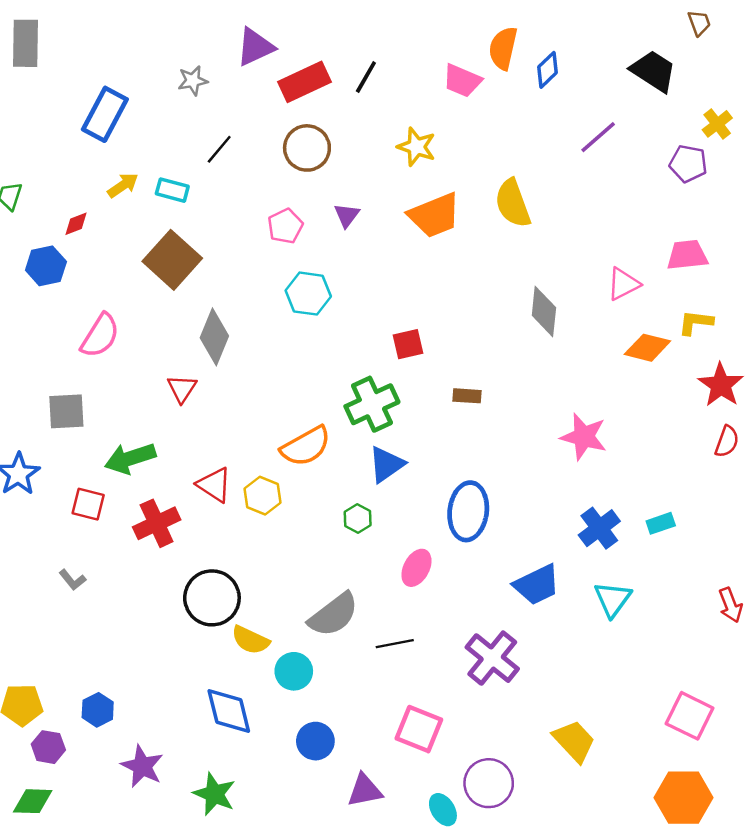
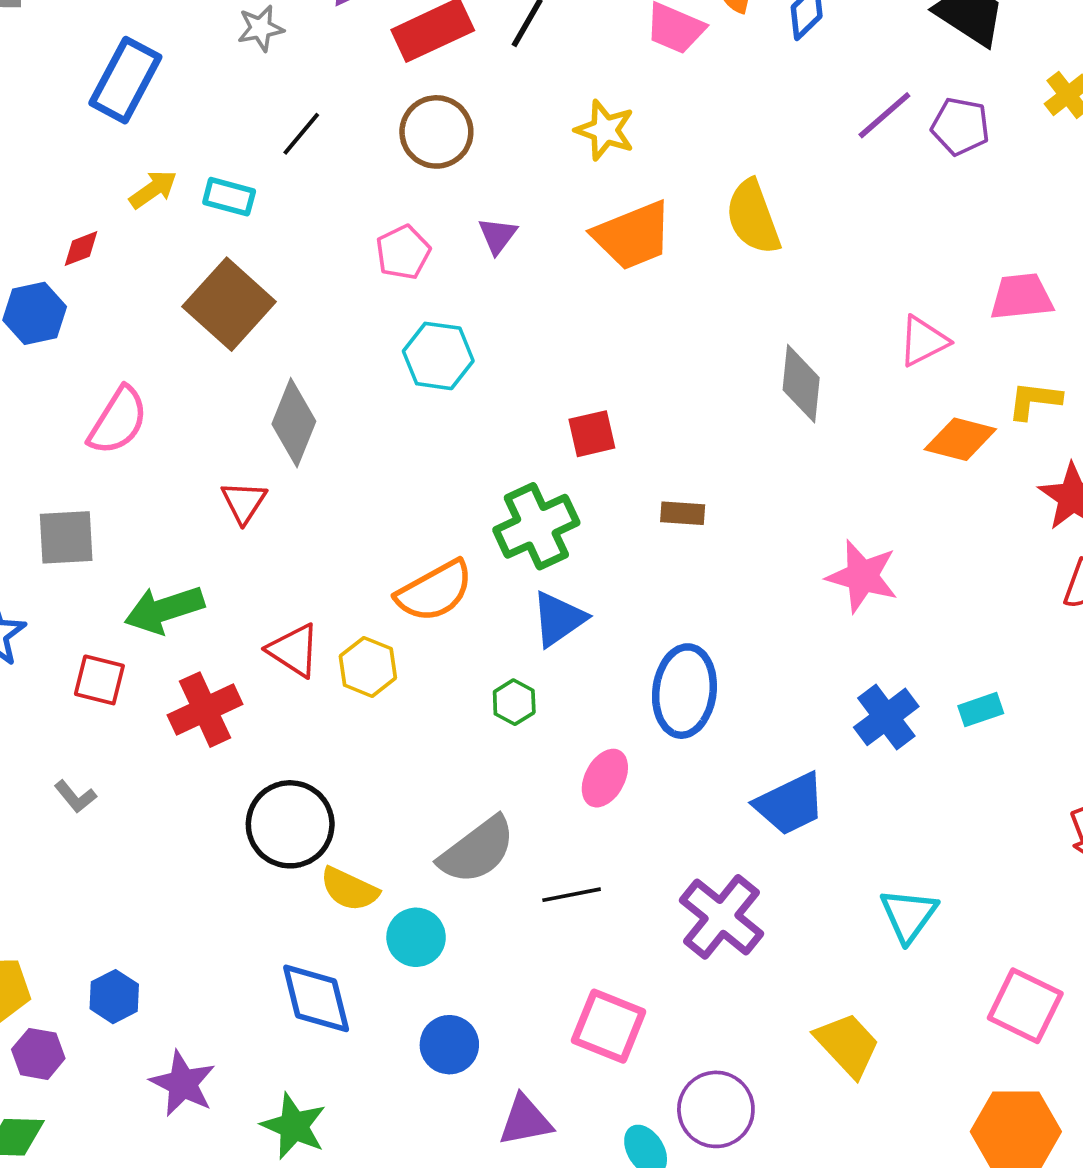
purple pentagon: (688, 164) -> (960, 126), moved
cyan triangle: (613, 599) -> (909, 915), moved

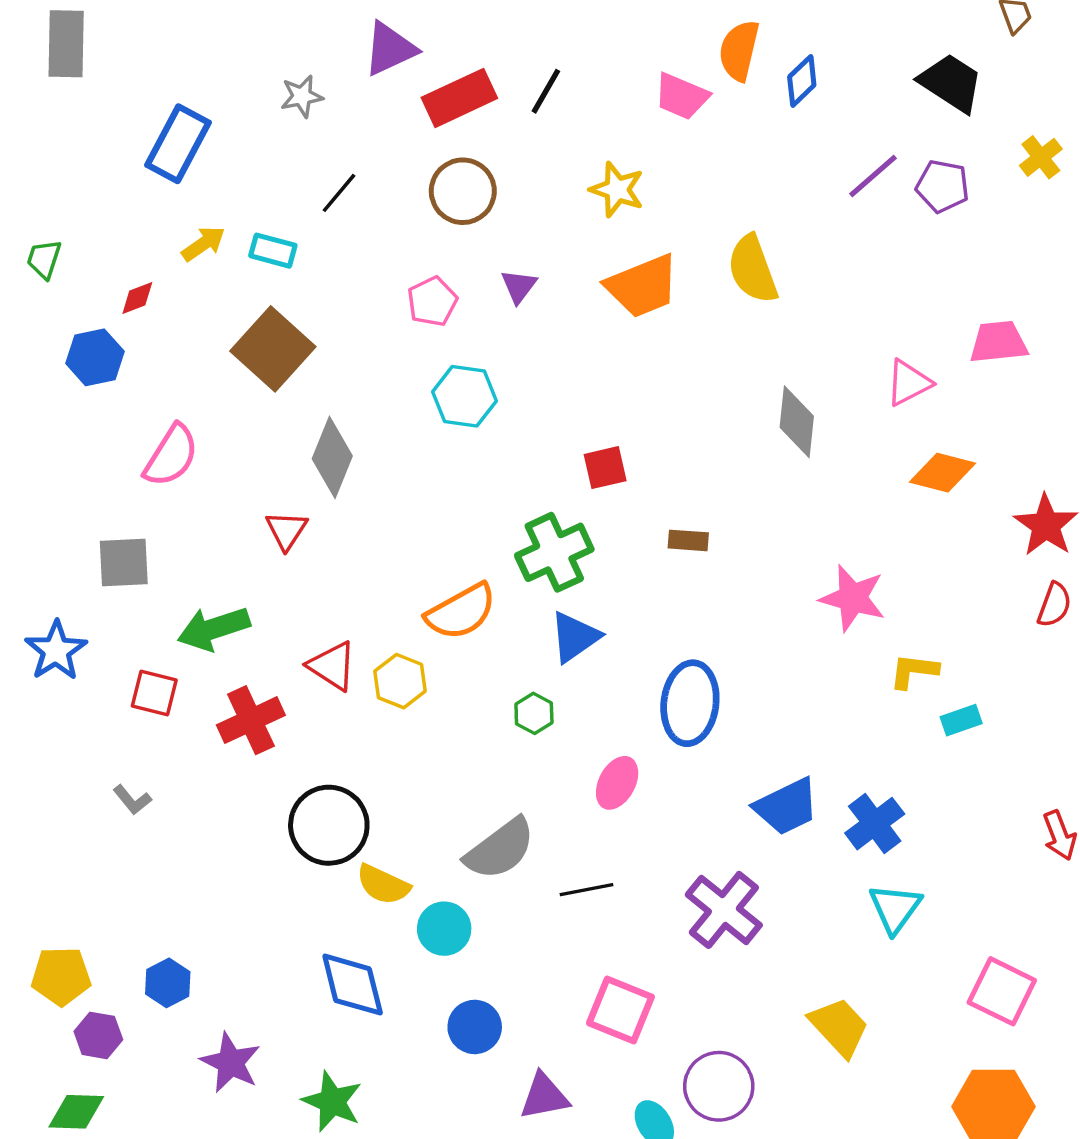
yellow L-shape: (1034, 400) -> (914, 671), moved
blue cross: (886, 717) -> (875, 824), moved

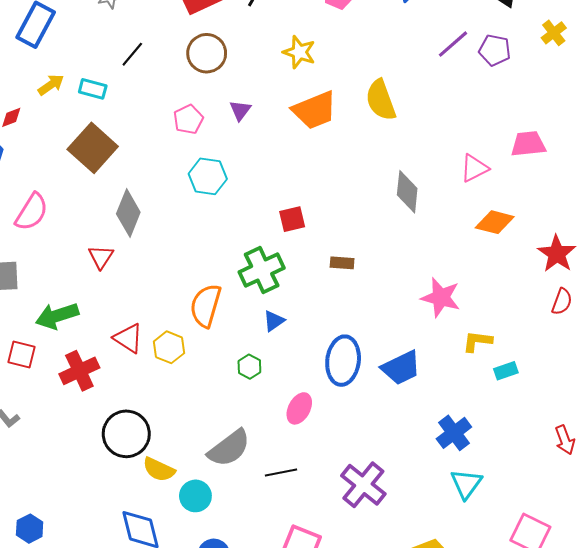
orange semicircle: (461, 612) -> (206, 306), turned 135
blue triangle: (575, 637) -> (274, 321), size x0.7
blue trapezoid: (787, 807) -> (401, 368), moved

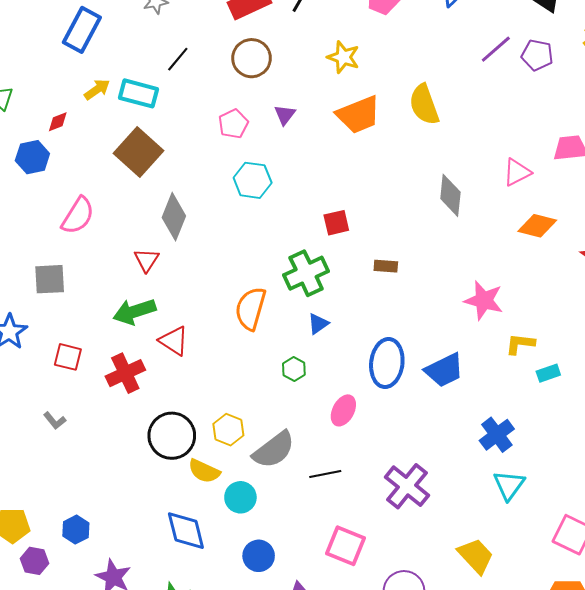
cyan rectangle: (93, 89) -> (138, 93), size x1.4
green arrow: (57, 316) -> (134, 312), moved
yellow hexagon: (169, 347) -> (228, 430), moved

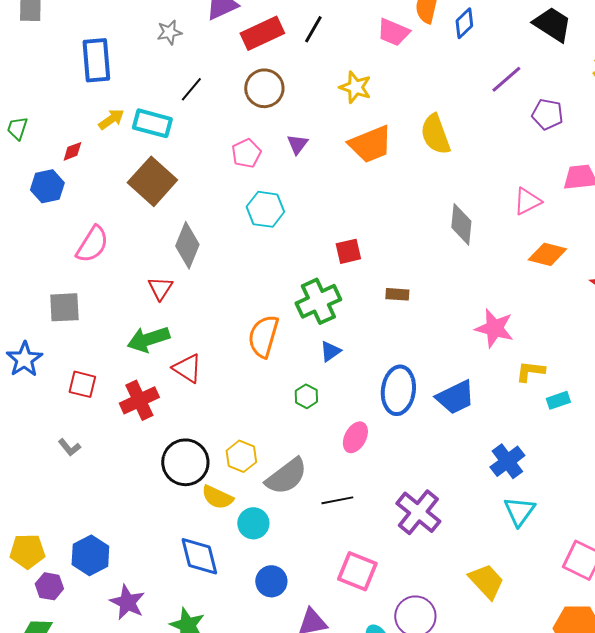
blue rectangle: (82, 30) -> (96, 60), turned -33
purple pentagon: (537, 55) -> (547, 114), moved
blue hexagon: (76, 530) -> (90, 555), size x1.4

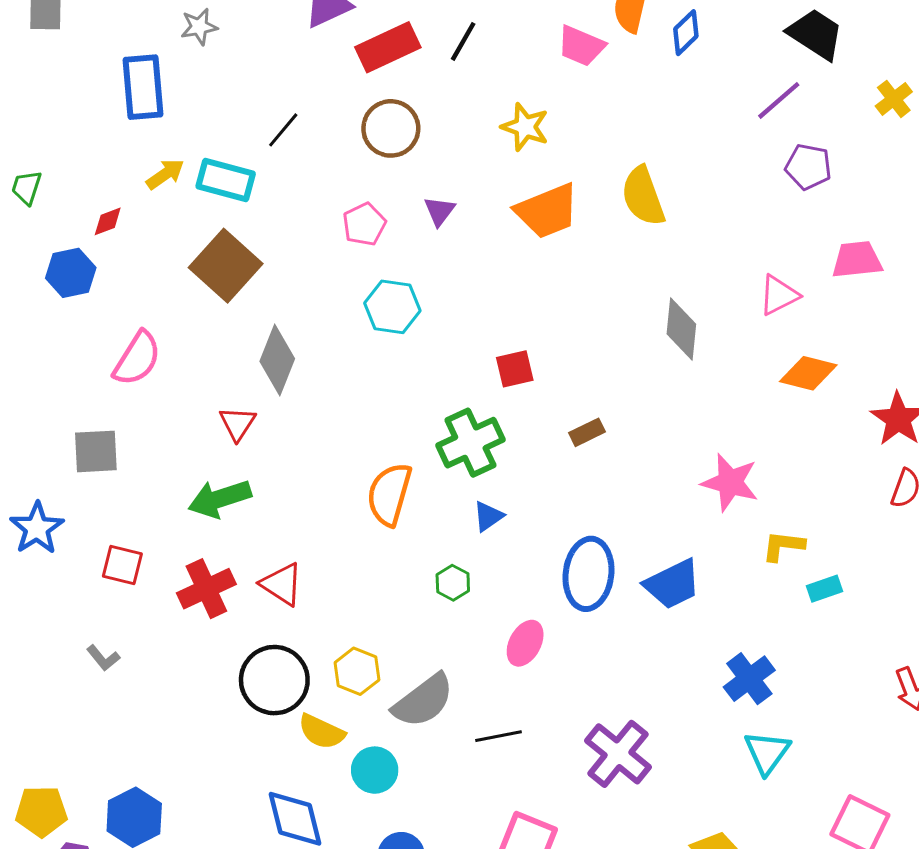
gray star: (169, 32) -> (199, 27), moved
purple line: (506, 79) -> (779, 100), moved
brown rectangle: (397, 294) -> (587, 432), turned -30
red triangle: (187, 368) -> (282, 584), moved

